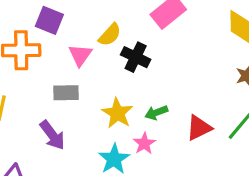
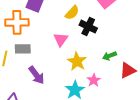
pink triangle: (80, 55) -> (61, 39), moved
gray rectangle: (66, 93) -> (23, 49), moved
green arrow: (156, 113) -> (109, 56), moved

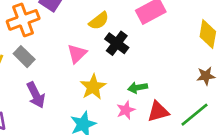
orange cross: (17, 22) -> (23, 20), turned -30
gray rectangle: (23, 49) -> (24, 57), turned 35
pink star: (94, 80) -> (126, 110), moved

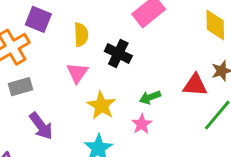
yellow semicircle: (99, 21) -> (81, 35), moved, turned -45
gray rectangle: (24, 57) -> (21, 87), turned -50
red triangle: (158, 112) -> (195, 85), moved, turned 30

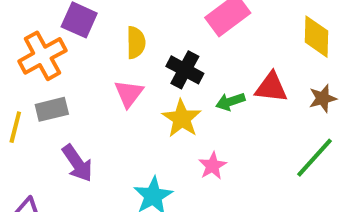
red triangle: (195, 85) -> (271, 87), moved
green arrow: (150, 97) -> (230, 102), moved
yellow star: (101, 106) -> (182, 119), moved

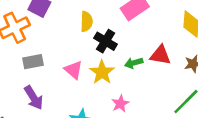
yellow semicircle: (136, 43) -> (86, 21), moved
pink triangle: (129, 94) -> (73, 70), moved, turned -30
gray rectangle: (52, 109) -> (33, 62), moved

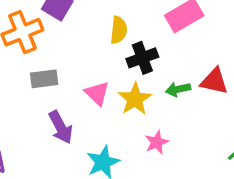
black cross: (106, 41) -> (142, 58), turned 35
purple arrow: (34, 98) -> (61, 127), moved

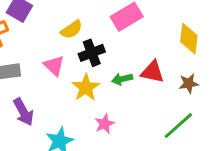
yellow semicircle: (119, 30) -> (72, 30), turned 50
pink triangle: (97, 93) -> (54, 66), moved

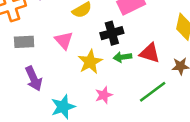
black cross: (92, 53) -> (112, 33), moved
green line: (178, 126) -> (153, 92), moved

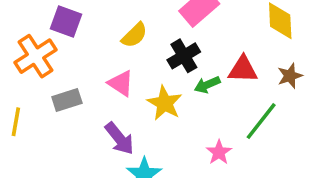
purple arrow: (34, 79) -> (119, 138), moved
pink star: (104, 95) -> (219, 152), moved

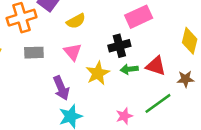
yellow semicircle: (134, 35) -> (76, 21), moved

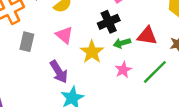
gray rectangle: (34, 53) -> (27, 42), turned -66
pink star: (124, 116) -> (123, 70), moved

